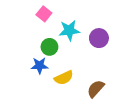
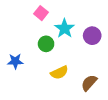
cyan star: (69, 30) -> (64, 28), turned -30
blue star: (40, 66) -> (15, 61), moved

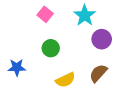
cyan star: (64, 28) -> (85, 15), moved
brown semicircle: (89, 83) -> (98, 73), moved

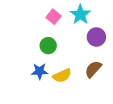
pink square: (45, 14) -> (54, 17), moved
blue star: (17, 67) -> (40, 71), moved

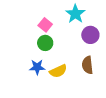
pink square: (54, 17) -> (45, 25), moved
brown semicircle: (93, 69) -> (87, 65), turned -48

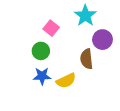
green circle: (45, 43) -> (41, 51), moved
brown semicircle: (87, 65) -> (87, 59), moved

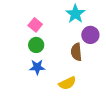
pink square: (51, 28) -> (35, 25), moved
yellow semicircle: (66, 81) -> (67, 83), moved

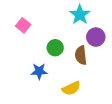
pink square: (35, 25) -> (23, 25), moved
green circle: (36, 45) -> (55, 48), moved

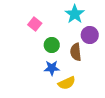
pink square: (23, 25) -> (35, 24), moved
blue star: (39, 71) -> (52, 68), moved

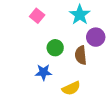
pink square: (35, 24) -> (37, 16), moved
blue star: (52, 68) -> (43, 72), moved

